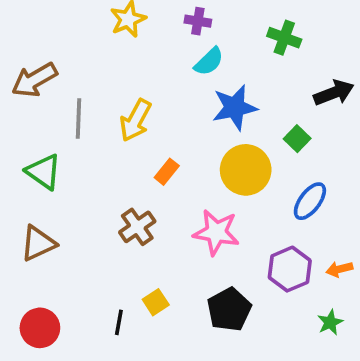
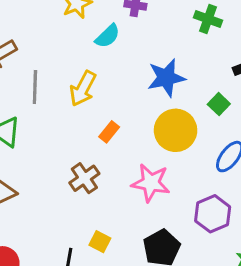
cyan semicircle: (209, 62) -> (108, 36), moved
yellow square: (156, 302) -> (100, 242), turned -30

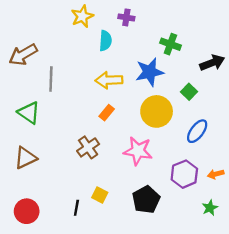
green cross: (208, 19) -> (170, 44), moved
cyan semicircle: (108, 36) -> (105, 41), turned -42
yellow arrow: (83, 89) -> (109, 80), moved, turned 60

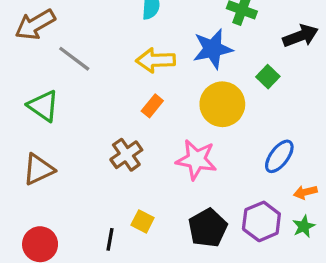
gray line: (51, 79) -> (74, 59), turned -55
blue ellipse: (197, 131) -> (279, 156), moved
purple hexagon: (184, 174) -> (261, 221), moved
green star: (210, 208) -> (304, 226), moved

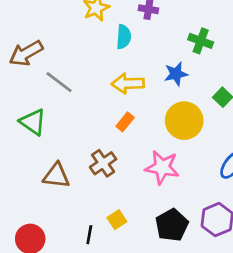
blue star: (213, 49) -> (176, 74), size x0.7
brown triangle: (38, 169) -> (56, 176), moved, turned 32
yellow square: (143, 221) -> (117, 220), turned 30

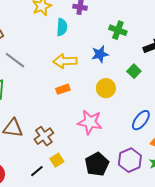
yellow circle: (184, 121) -> (106, 88), size x0.7
orange rectangle: (125, 122) -> (63, 89), turned 32
brown cross: (103, 163) -> (44, 136), moved
black line: (89, 235) -> (37, 171), turned 40

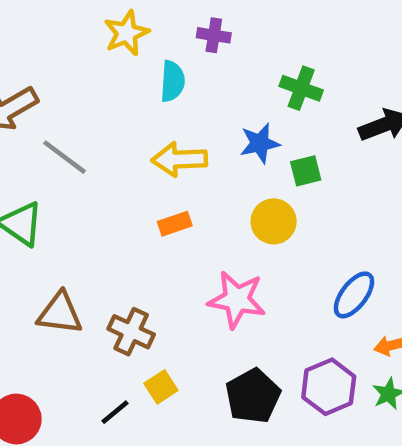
green square: (134, 71) -> (306, 171), moved, turned 32
brown cross: (44, 136) -> (131, 332), turned -30

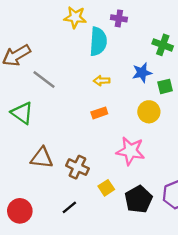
yellow star: (127, 33) -> (75, 17), turned 30
cyan semicircle: (172, 81) -> (98, 41), size x1.4
yellow arrow: (179, 159) -> (102, 81), size x0.6
yellow square: (161, 387) -> (106, 188), moved

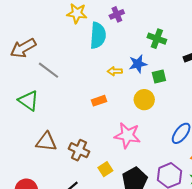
purple cross: (119, 18) -> (117, 14), turned -32
yellow arrow: (102, 81) -> (115, 71), moved

